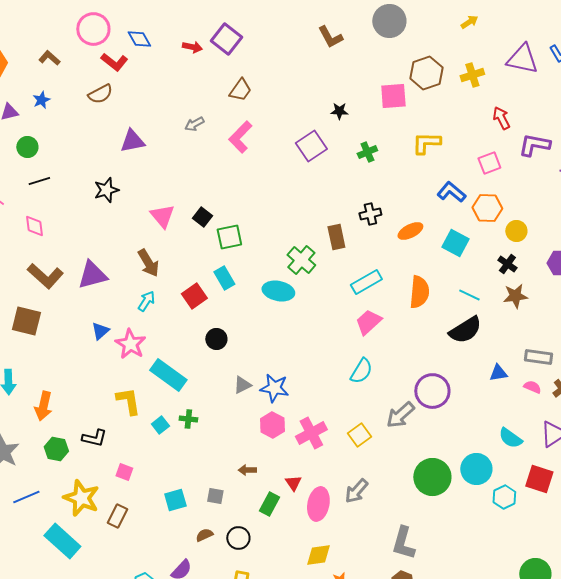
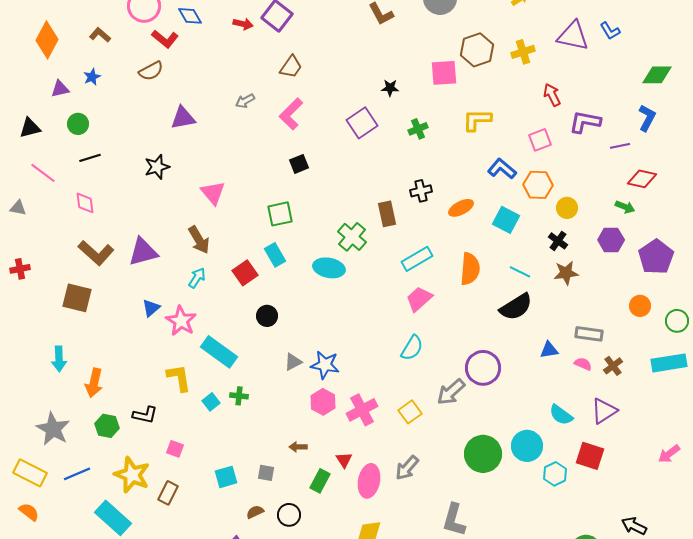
black square: (202, 217) -> (299, 164), moved, turned 30

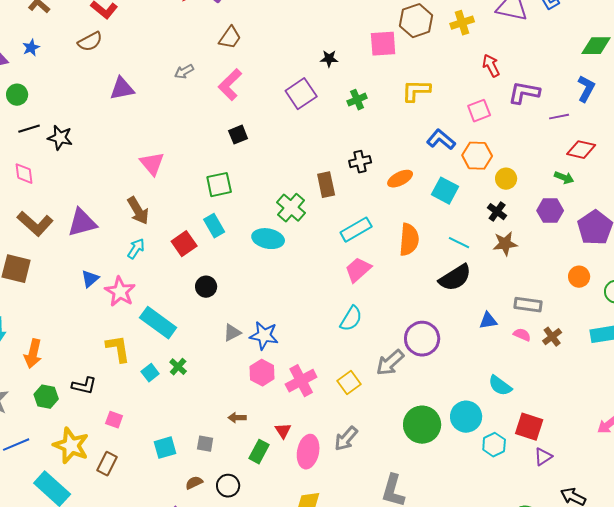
black star: (157, 167) -> (60, 138), moved, turned 30
green cross: (239, 396) -> (178, 367), turned 36
purple triangle: (604, 411) -> (543, 457), moved, size x0.7

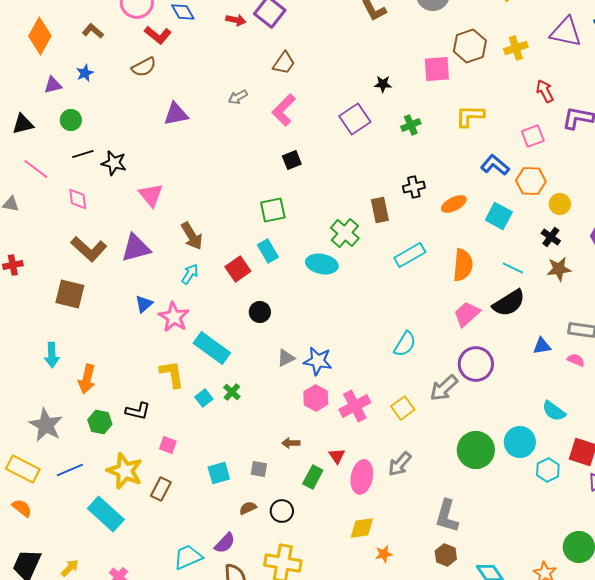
pink triangle: (152, 164) -> (151, 195), moved
pink trapezoid: (358, 270) -> (467, 314), moved

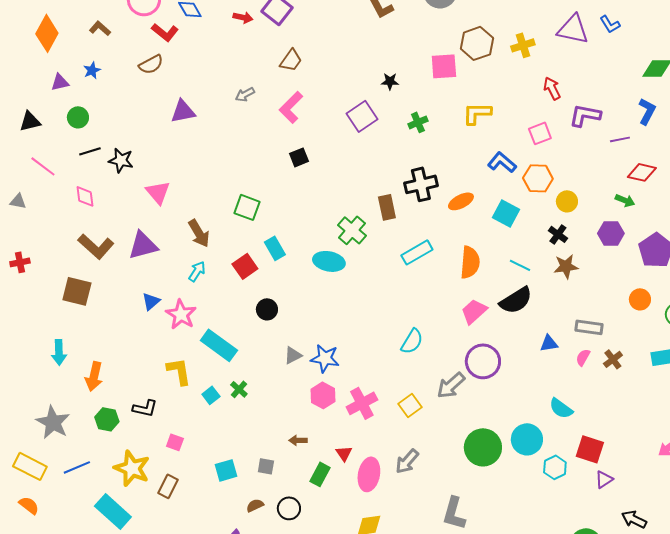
black cross: (414, 187) -> (421, 184), size x1.5
green square: (273, 210) -> (247, 207), moved, turned 32
pink semicircle: (576, 360) -> (583, 357), turned -84

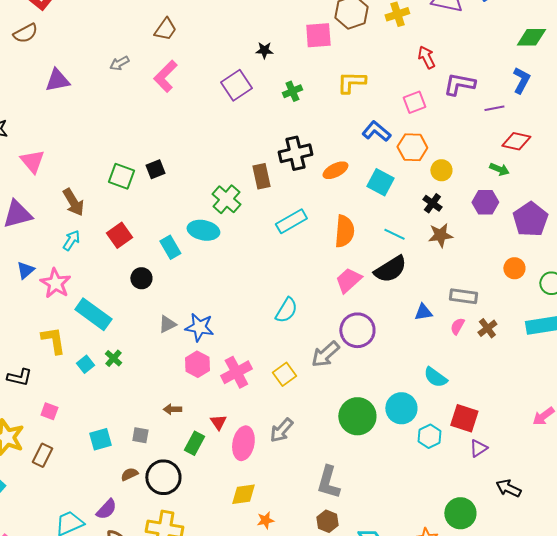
black square: (299, 157) -> (155, 169), moved
cyan rectangle: (275, 248) -> (170, 247), moved
black circle: (289, 508) -> (163, 477), size x1.5

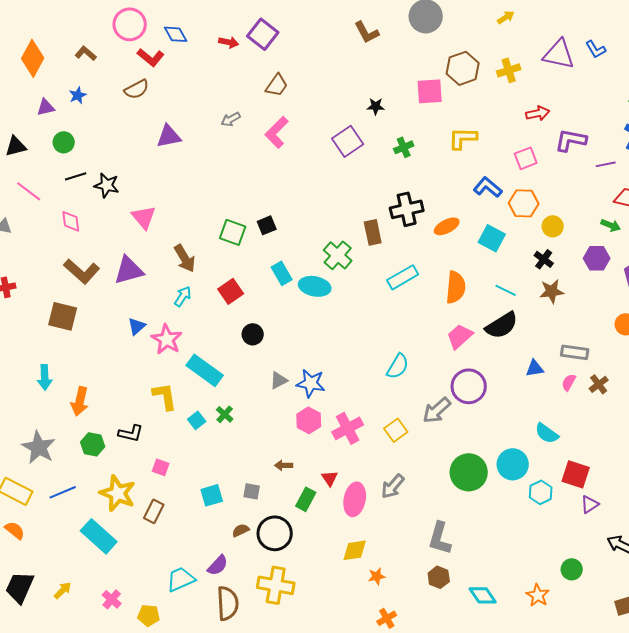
red arrow: (426, 57) -> (538, 113), turned 105
cyan rectangle: (170, 247) -> (282, 273), moved
green circle: (460, 513) -> (572, 569), size x0.7

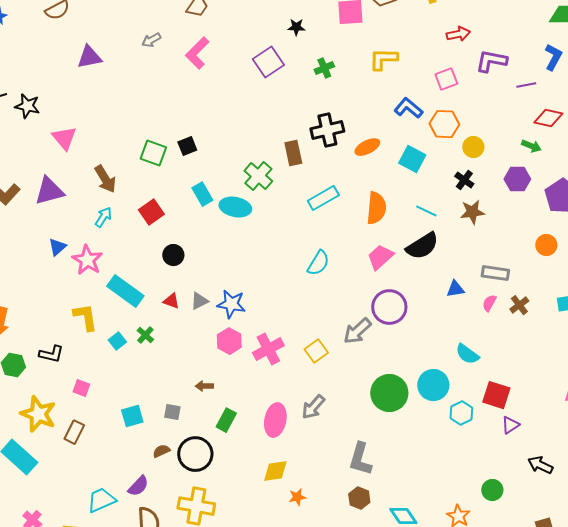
cyan semicircle: (398, 366) -> (318, 263), moved
red triangle: (330, 478) -> (171, 301), moved, turned -36

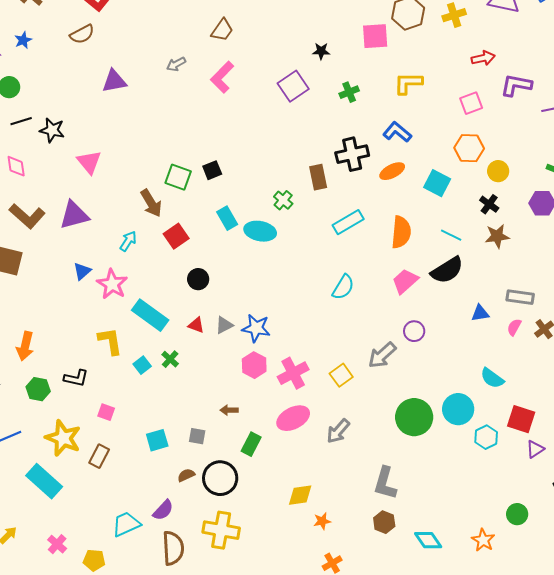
blue L-shape: (408, 108) -> (397, 132), moved
green cross: (258, 176) -> (283, 200), size x0.7
brown arrow: (105, 179) -> (151, 203), moved
purple circle: (389, 307) -> (414, 331), size x0.6
pink ellipse: (275, 420) -> (293, 418), moved, turned 52

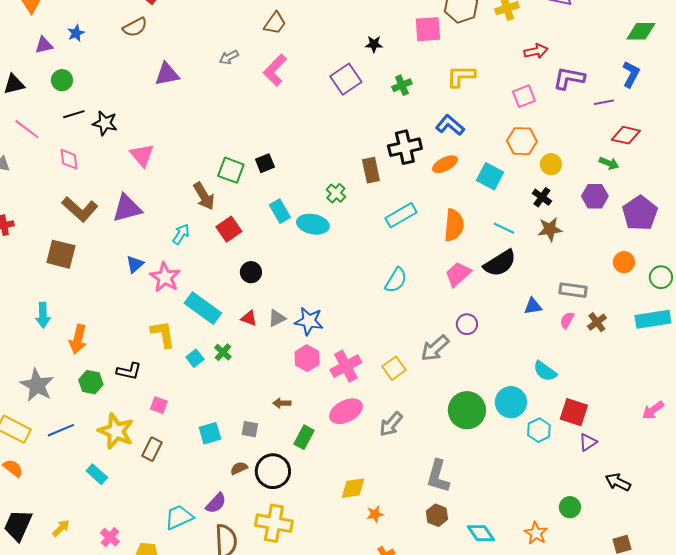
cyan rectangle: (44, 481) -> (97, 474), size x0.6

